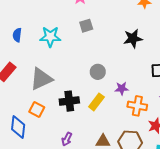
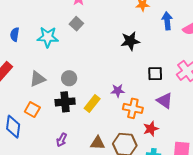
gray square: (86, 26) -> (76, 24), moved, turned -32
gray circle: (98, 72) -> (69, 78), moved
gray triangle: (41, 79) -> (38, 79), size x0.7

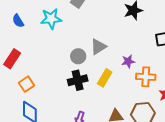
blue semicircle: (15, 34) -> (18, 21), turned -32
gray triangle: (38, 79) -> (98, 47), moved
orange square: (32, 109) -> (27, 84), moved, turned 35

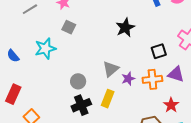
gray triangle: (98, 47) -> (111, 69), moved
orange cross: (146, 77) -> (152, 79), moved

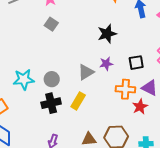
cyan star: (45, 48) -> (24, 79), moved
purple star: (128, 79) -> (106, 64), moved
red star: (171, 105) -> (140, 107), moved

